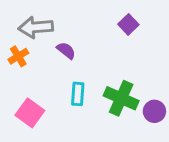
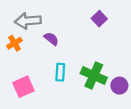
pink square: (30, 113) -> (23, 87), turned 30

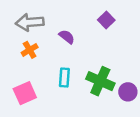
purple semicircle: (51, 39) -> (67, 37), moved
orange cross: (14, 43) -> (30, 50), moved

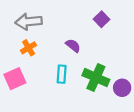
purple semicircle: (67, 37) -> (73, 46), moved
pink square: (25, 93) -> (15, 79), moved

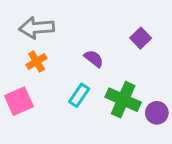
purple square: (102, 19) -> (141, 38), moved
cyan rectangle: (62, 74) -> (79, 95), turned 30

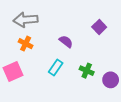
orange cross: (37, 61) -> (26, 44), turned -32
green cross: (123, 100) -> (87, 71), size x0.6

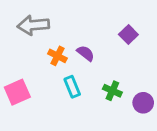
orange cross: (26, 44) -> (57, 56), moved
cyan rectangle: (56, 67) -> (72, 87), turned -56

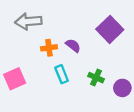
purple square: (128, 34) -> (110, 29), size x1.6
orange cross: (57, 56) -> (49, 48), turned -35

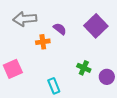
purple semicircle: (73, 45) -> (60, 29), moved
cyan rectangle: (62, 74) -> (54, 86), moved

